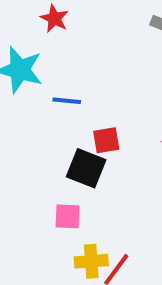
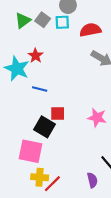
red star: (54, 18) -> (35, 56), moved
pink square: (68, 216) -> (30, 151), size x1.6

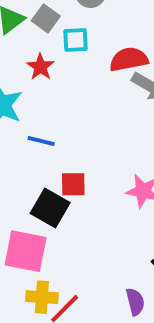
cyan square: (62, 22) -> (75, 40), moved
red semicircle: (90, 30) -> (129, 59), moved
red star: (35, 56) -> (40, 67), moved

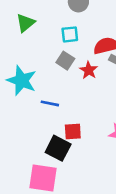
gray square: (46, 18) -> (65, 61), moved
red star: (40, 67) -> (89, 70), moved

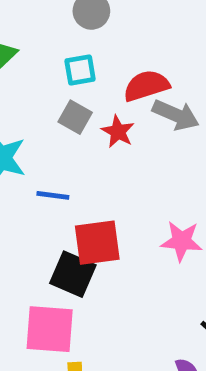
red square: (73, 131) -> (97, 243), size x1.5

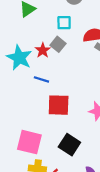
red star: (118, 132) -> (43, 50), moved
black square: (73, 274) -> (69, 145), moved

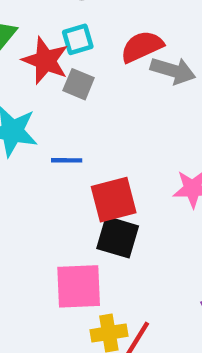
red star: (43, 50) -> (45, 61), moved, size x1.5
black square: (69, 145) -> (118, 237), moved

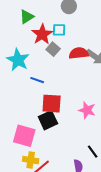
red semicircle: (142, 47) -> (79, 53), moved
black square: (118, 237) -> (48, 120), turned 30

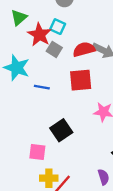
cyan square: (59, 30) -> (58, 27), turned 32
red square: (52, 104) -> (81, 80), moved
pink square: (24, 136) -> (37, 152), size x0.7

